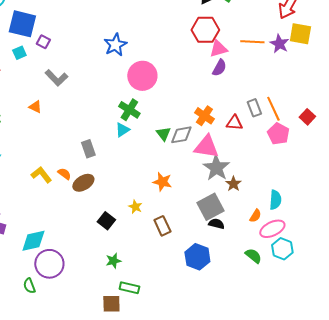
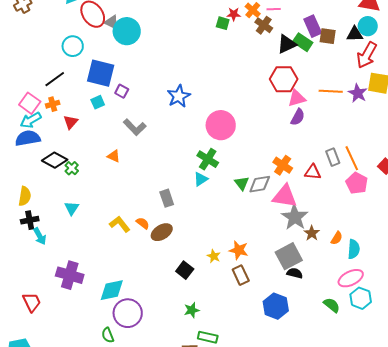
blue star: (115, 45) -> (179, 96), moved
orange star: (162, 182) -> (239, 250), moved
orange semicircle: (255, 216) -> (337, 238), moved

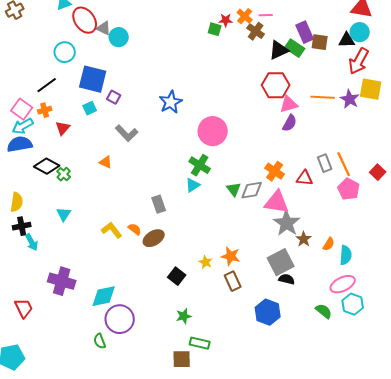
cyan circle: (127, 31) -> (119, 37), size x0.7

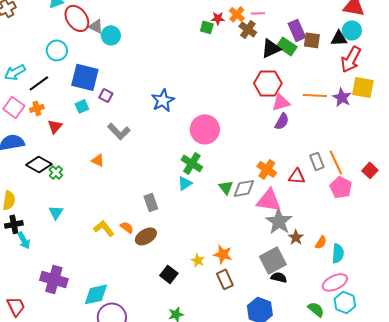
cyan arrow: (23, 126) -> (15, 72), moved

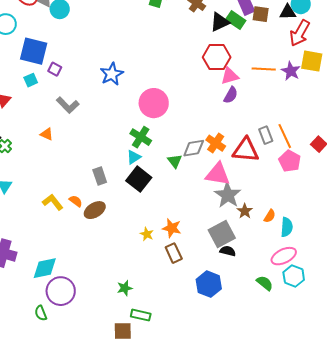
red triangle: (297, 176) -> (246, 150), size x1.6
gray diamond: (244, 188) -> (194, 148), moved
black square: (169, 274) -> (139, 179), moved, size x1.4

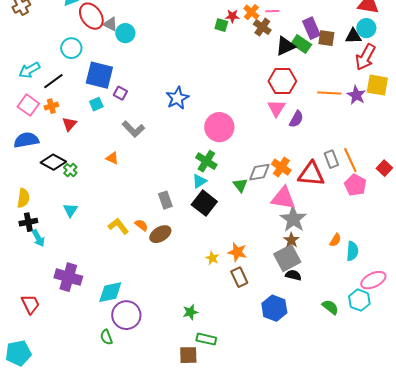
pink triangle: (230, 76) -> (276, 108), moved, turned -42
brown star: (245, 211) -> (291, 240), moved
pink ellipse: (284, 256) -> (373, 280), moved

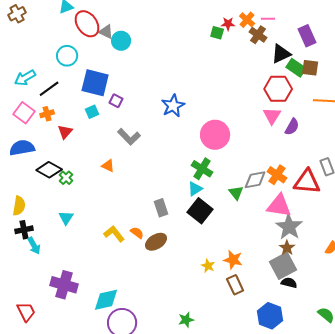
brown square: (326, 38) -> (310, 68), moved
green rectangle: (301, 44) -> (296, 68), moved

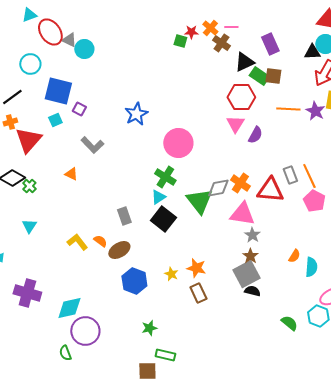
red triangle: (65, 132) -> (28, 140), size x1.8
green triangle: (236, 193) -> (199, 201), size x1.8
gray star: (289, 227) -> (252, 235), size x0.6
blue hexagon: (270, 316) -> (134, 281), moved

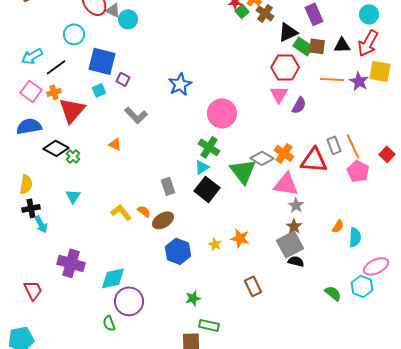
green square: (180, 41) -> (242, 11), moved, turned 32
black triangle: (312, 52) -> (342, 45), moved
gray diamond: (218, 188) -> (262, 158), turned 40
brown rectangle: (198, 293) -> (253, 286), moved

